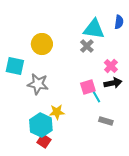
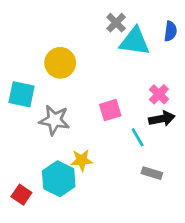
gray cross: (87, 46) -> (116, 23), moved
pink square: (88, 87) -> (110, 110), moved
red square: (44, 141) -> (21, 195), moved

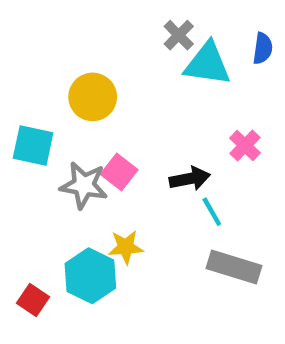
pink square: (110, 110) -> (119, 172), moved, turned -35
black arrow: (162, 119) -> (190, 179), moved
gray rectangle: (152, 173) -> (234, 267), size x1.6

